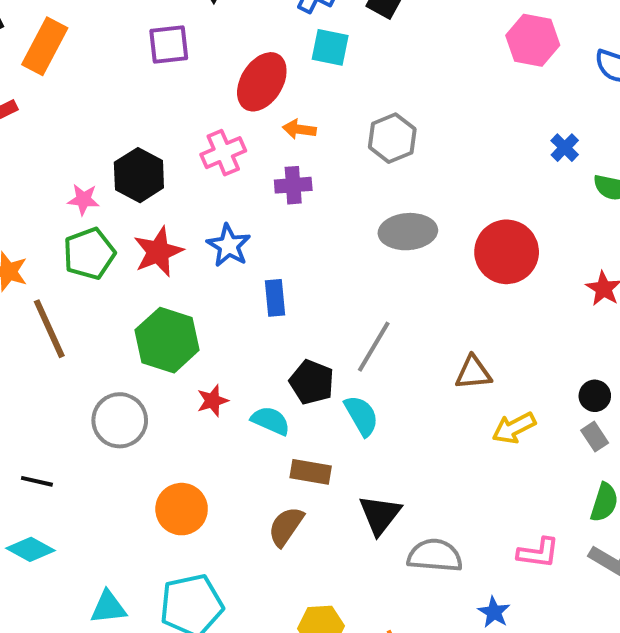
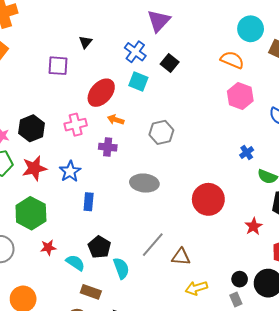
gray ellipse: (408, 232) -> (144, 183), moved
gray line: (374, 347) -> (153, 245), moved

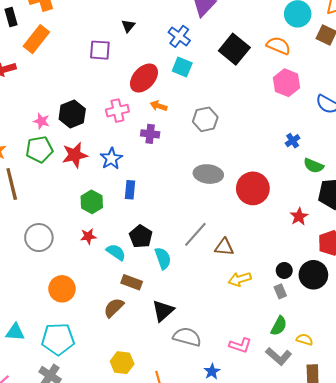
black square: (170, 63) -> (234, 49), moved, size x1.6
gray ellipse: (144, 183) -> (208, 174), moved
green hexagon: (31, 213) -> (92, 202), moved, size x0.7

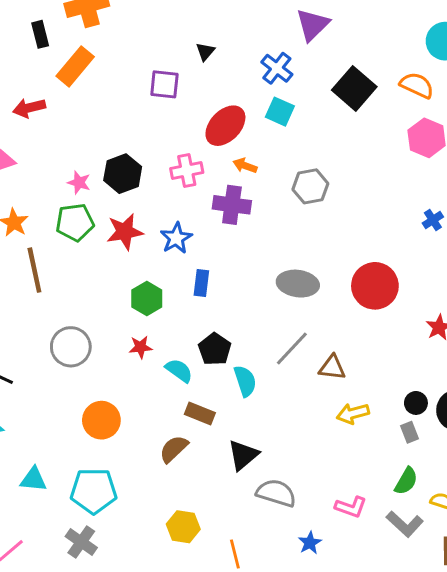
purple cross: (150, 134) -> (232, 205), size x1.4
gray ellipse: (208, 174) -> (298, 284), moved

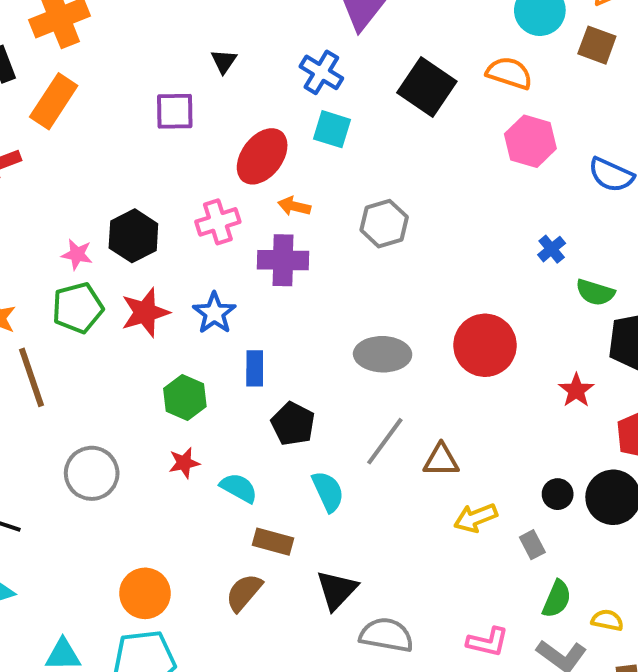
black pentagon: (215, 349) -> (293, 424), moved
orange circle: (101, 420) -> (145, 593), moved
gray rectangle: (409, 432) -> (532, 545), moved

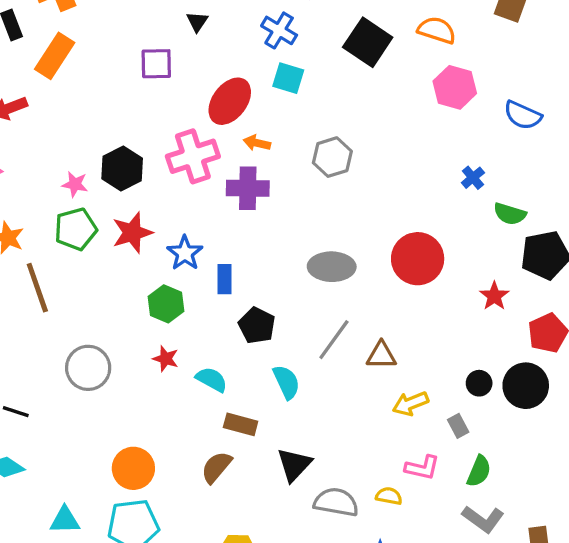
pink cross: (218, 222) -> (193, 156), size x1.4
blue star: (214, 313) -> (185, 253), moved
red star: (184, 463) -> (166, 359), turned 30
yellow semicircle: (607, 620) -> (389, 496), moved
pink L-shape: (488, 642) -> (422, 468), moved

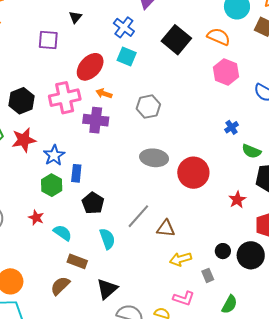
gray ellipse: (332, 267) -> (154, 158), moved
green hexagon: (166, 304) -> (52, 185), moved
green semicircle: (479, 471) -> (229, 304), moved

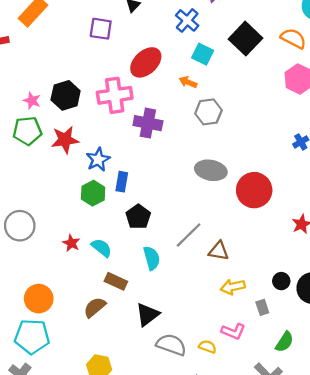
cyan square: (127, 56) -> (203, 54), moved
orange arrow: (104, 93) -> (188, 82), moved
red star: (36, 218) -> (71, 243), moved

